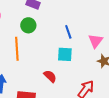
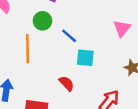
blue line: (68, 32) -> (69, 36), moved, turned -32
pink triangle: (96, 41) -> (122, 28), moved

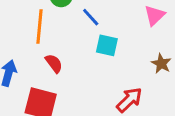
red semicircle: (67, 83) -> (54, 63), moved

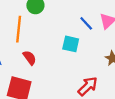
blue line: (91, 17) -> (86, 23), moved

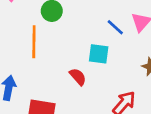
red semicircle: (30, 58) -> (78, 77), moved

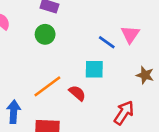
orange line: (34, 42) -> (47, 86), moved, turned 60

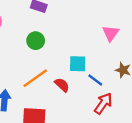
green circle: (45, 34) -> (36, 41), moved
blue line: (107, 42) -> (95, 80), moved

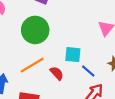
green circle: (36, 41) -> (35, 30), size x1.6

